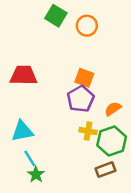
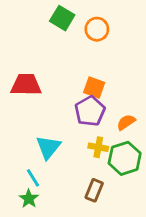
cyan triangle: (22, 131) -> (48, 147), moved, turned -40
brown rectangle: (105, 170) -> (94, 190), moved, turned -48
green star: (36, 174) -> (29, 199), moved

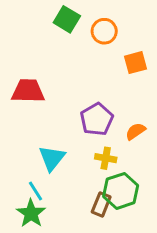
orange square: (94, 88) -> (136, 63), moved, turned -35
green hexagon: (125, 158) -> (121, 191), moved
green star: (29, 199) -> (31, 213), size x1.4

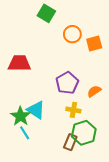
orange circle: (104, 31) -> (72, 34), moved
cyan triangle: (52, 158) -> (36, 110), turned -36
green star: (31, 213) -> (20, 116), moved

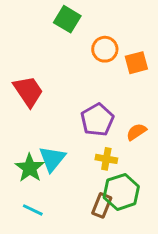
red trapezoid: (19, 63) -> (28, 91), turned 55
cyan triangle: (36, 110) -> (52, 159), turned 36
cyan line: (25, 133) -> (33, 210), moved, turned -32

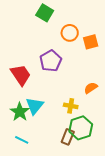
red trapezoid: (28, 91) -> (21, 75), moved
purple pentagon: (97, 120) -> (51, 61), moved

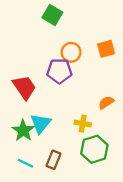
orange circle: (70, 33) -> (71, 52), moved
purple pentagon: (51, 61) -> (59, 71), turned 30
brown rectangle: (68, 137) -> (54, 160), moved

